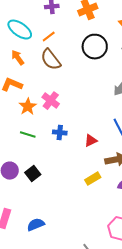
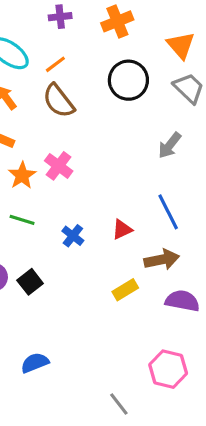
blue cross: (60, 133) -> (73, 236), moved, turned 32

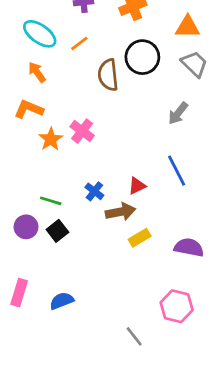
orange triangle: (181, 45) -> (188, 27), turned -48
brown semicircle: (59, 101) -> (108, 75), moved, turned 32
green line: (22, 220) -> (51, 201), moved
brown arrow: (162, 260) -> (120, 212), moved

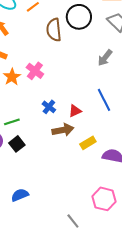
blue cross: (94, 191) -> (49, 107), moved
green line: (51, 201) -> (12, 122), turned -35
yellow rectangle: (140, 238) -> (88, 143), moved

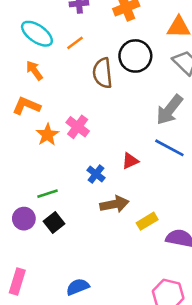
gray arrow: (105, 58) -> (169, 110), size x1.4
blue line: (104, 100) -> (169, 148), moved, turned -35
red triangle: (75, 111) -> (130, 161), moved
blue semicircle: (20, 195) -> (78, 287), moved

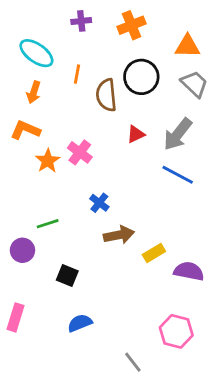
orange line: (75, 43) -> (77, 74), moved, turned -42
orange arrow: (34, 70) -> (34, 92), turned -126
red triangle: (130, 161) -> (136, 134), moved
black square: (54, 223) -> (67, 275), moved, turned -30

